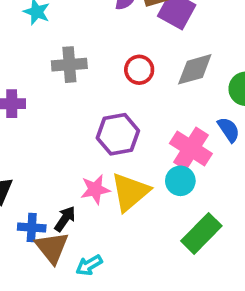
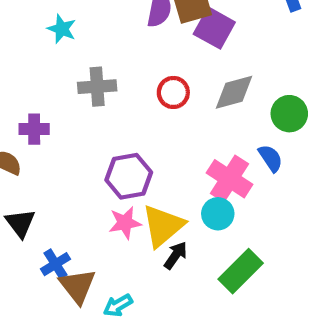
purple hexagon: (118, 134) -> (129, 176), moved
black arrow: (65, 219) -> (176, 255), moved
blue cross: (32, 227) -> (55, 264), turned -36

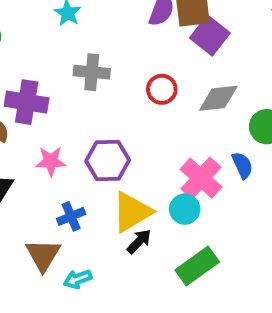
purple cross: (34, 129) -> (27, 102), size x1.5
pink star: (125, 223) -> (51, 161), moved
blue cross: (55, 264) -> (71, 216), moved

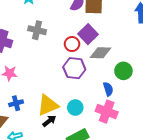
purple square: (210, 36) -> (88, 34), moved
purple hexagon: (108, 160) -> (74, 68), moved
pink cross: (201, 178) -> (107, 112), moved, turned -30

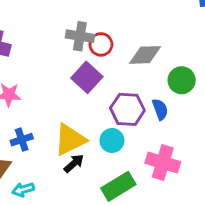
gray cross: (37, 30) -> (80, 36), moved
purple square: (88, 34) -> (87, 77), moved
purple hexagon: (74, 68) -> (127, 109), moved
pink cross: (107, 112) -> (163, 163), moved

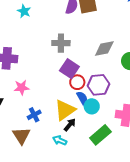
red circle: (101, 44) -> (77, 82), moved
blue semicircle: (160, 109) -> (82, 98), moved
cyan arrow: (23, 190) -> (60, 140), moved, turned 48

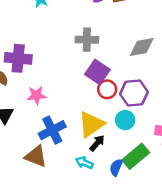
blue semicircle: (82, 98) -> (116, 167), moved, turned -128
blue cross: (34, 115) -> (52, 130), size x1.5
brown triangle: (21, 136) -> (36, 156), turned -36

